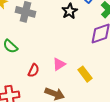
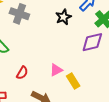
pink triangle: (59, 64) -> (56, 70), moved

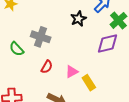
gray cross: (19, 14) -> (41, 37), moved
red semicircle: (22, 73) -> (47, 67), moved

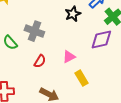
pink triangle: (72, 72) -> (69, 57), moved

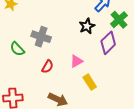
black star: (73, 14) -> (87, 26), moved
purple diamond: (101, 39) -> (108, 43), turned -30

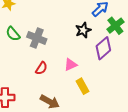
green semicircle: (17, 49) -> (13, 34), moved

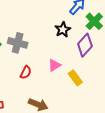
yellow rectangle: (83, 86) -> (75, 78), moved

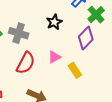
black star: (63, 30) -> (54, 22), moved
red semicircle: (26, 72) -> (26, 63), size x1.6

